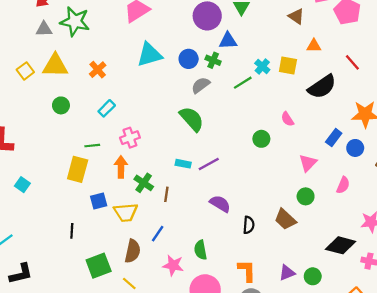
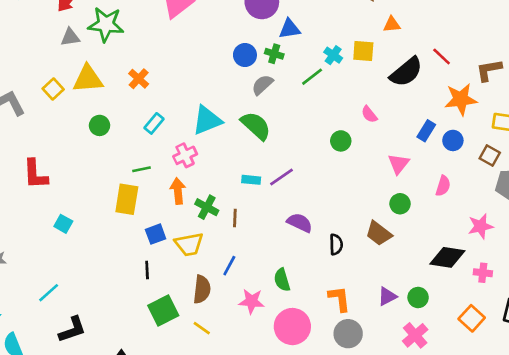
cyan triangle: (149, 55) -> (207, 120), moved
red line: (352, 62) -> (442, 56), moved
black line: (72, 231) -> (147, 270), moved

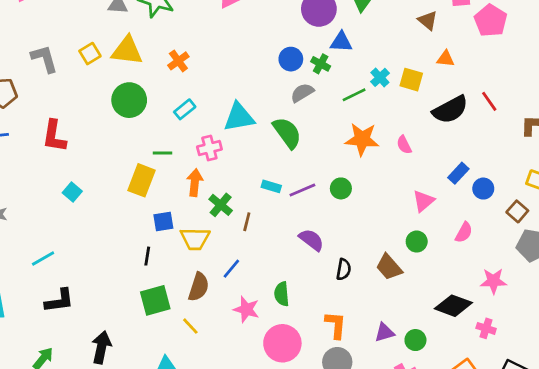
orange star: (461, 99) -> (362, 139), moved
green circle: (99, 125) -> (129, 100), size x1.6
green circle: (341, 141) -> (341, 188), moved

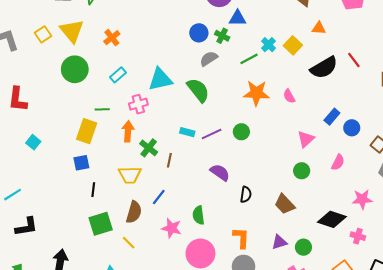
yellow triangle: (127, 51) -> (72, 31), turned 45
yellow square: (411, 80) -> (293, 45), turned 30
blue square: (163, 222) -> (81, 163), moved
brown trapezoid: (389, 267) -> (285, 204), moved

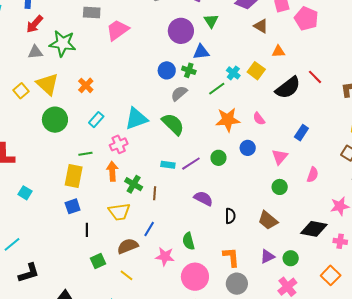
blue circle: (352, 128) -> (248, 148), moved
brown semicircle: (134, 212) -> (128, 246), turned -120
green square: (101, 224) -> (98, 261), size x0.7

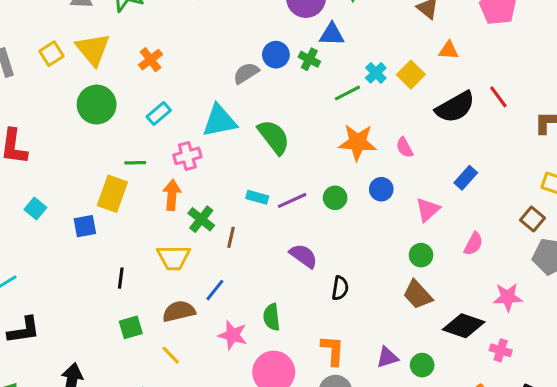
gray semicircle: (179, 93) -> (246, 73), moved
blue square: (73, 206) -> (85, 226), moved
brown trapezoid: (268, 220) -> (418, 295), moved

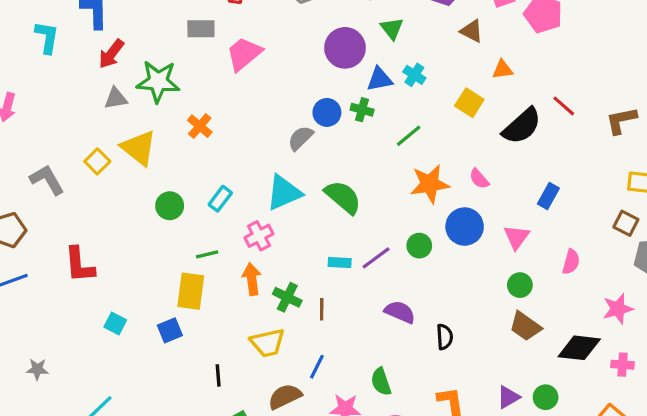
orange cross: (151, 60) -> (200, 126), moved
cyan cross: (376, 73) -> (414, 75), moved
green circle: (97, 105) -> (170, 206), moved, size x0.7
blue circle: (381, 189) -> (465, 227), size x1.5

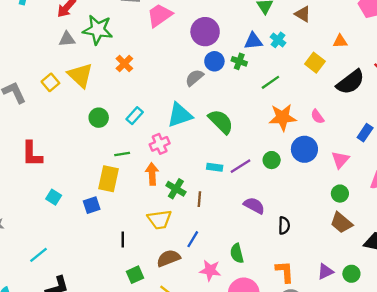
brown triangle: (472, 31) -> (303, 14), moved
purple circle: (345, 48) -> (205, 32), moved

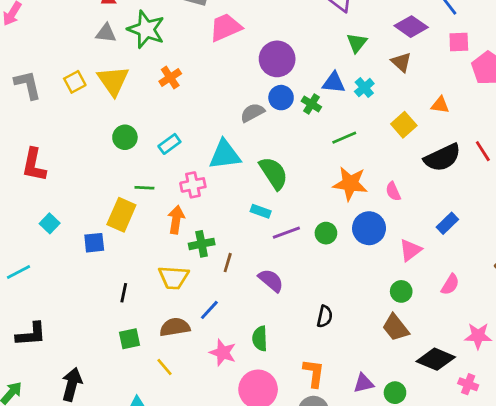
cyan rectangle: (215, 167) -> (261, 211), moved
green cross: (176, 189) -> (202, 244), turned 36
purple semicircle: (254, 206) -> (271, 280), moved
cyan line: (38, 255) -> (19, 272), moved

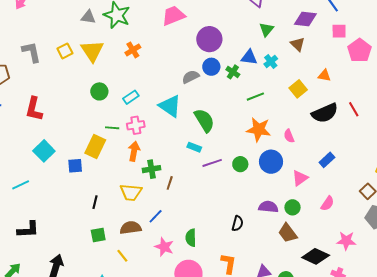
purple diamond: (411, 27) -> (305, 19), turned -30
cyan triangle: (225, 155) -> (170, 106), turned 40
pink cross: (193, 185) -> (136, 125), moved
cyan square: (50, 223) -> (44, 151), size x1.5
purple semicircle: (271, 280) -> (268, 207), moved, turned -36

